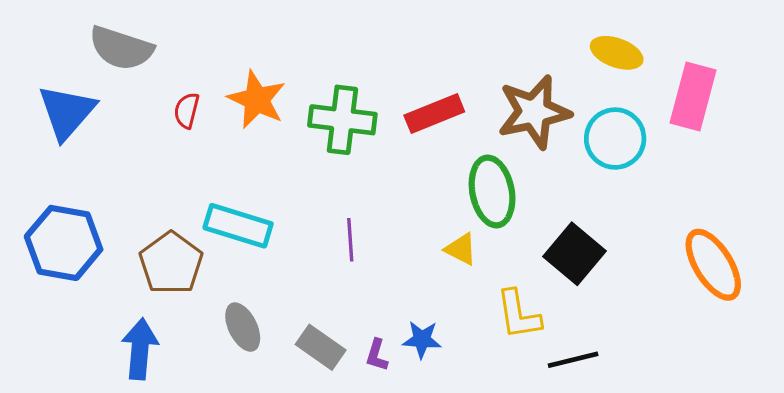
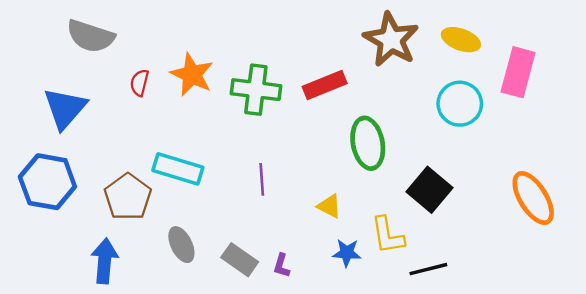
blue triangle: (67, 112) -> (65, 108), moved
brown star: (534, 112) -> (391, 40), moved, turned -30
yellow triangle: (461, 249) -> (329, 206), moved
blue star: (422, 340) -> (347, 253), moved

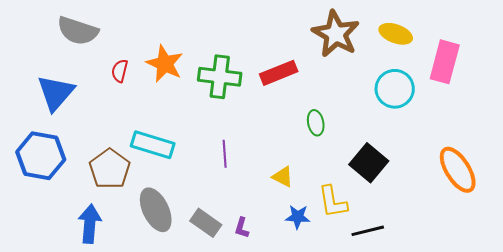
green ellipse: (368, 143) -> (316, 123), size x0.6
gray ellipse: (181, 245) -> (156, 210), size x1.4

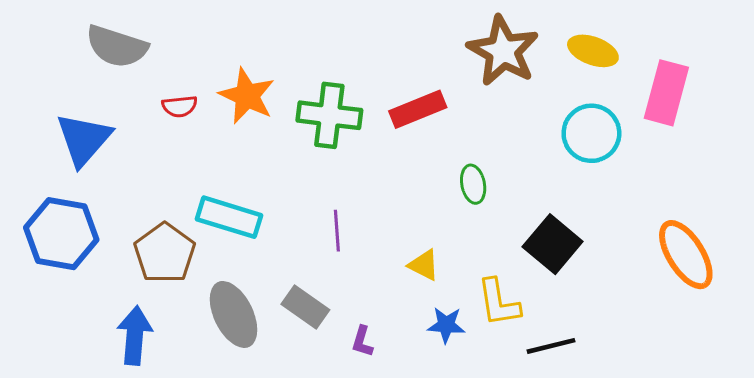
red semicircle: (120, 71) -> (180, 106), turned -110
gray rectangle: (206, 223) -> (305, 307), moved

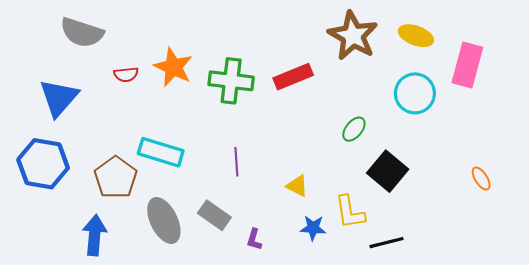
green ellipse: (473, 184) -> (354, 129), moved, turned 50
orange ellipse: (686, 255) -> (481, 178), size x0.5

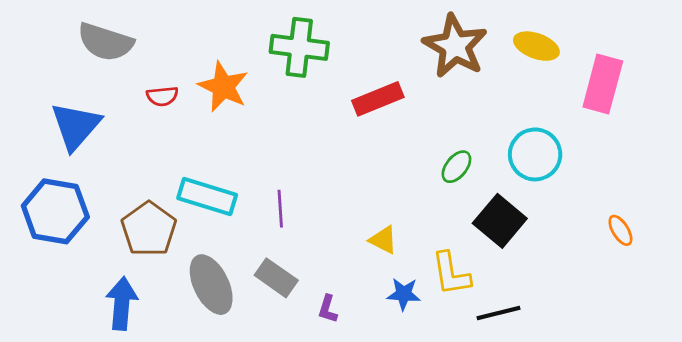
green cross: (231, 81) -> (299, 47), moved
cyan circle: (415, 93) -> (535, 154), moved
purple line: (236, 162) -> (280, 209), moved

